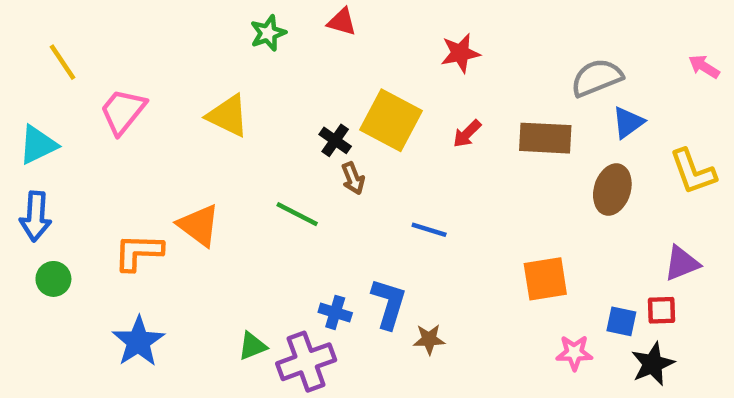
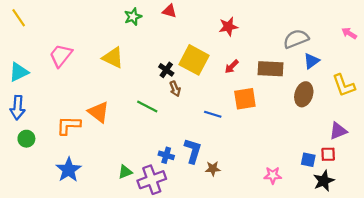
yellow line: (62, 62) -> (19, 18), moved
orange square: (545, 279) -> (245, 99), moved
pink star: (574, 353) -> (273, 175), moved

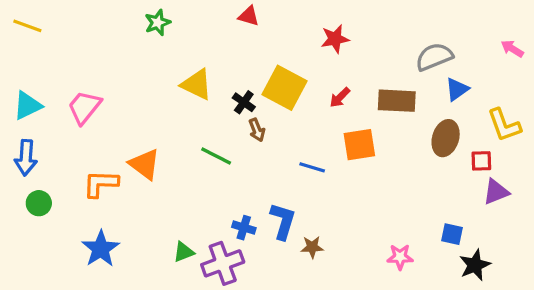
green star: (133, 17) -> (158, 23), moved
yellow line: (19, 18) -> (27, 26), turned -36
pink trapezoid: (61, 55) -> (84, 107), moved
yellow triangle: (113, 58) -> (197, 84), moved
red square: (328, 154) -> (481, 161), moved

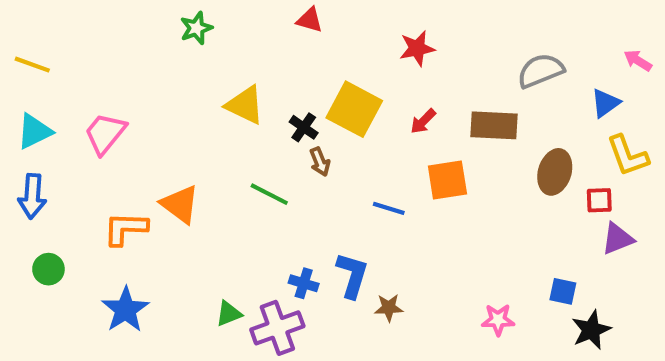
yellow line: (27, 26) -> (32, 65), moved
blue triangle: (457, 89) -> (605, 103), moved
green circle: (39, 203) -> (48, 269), moved

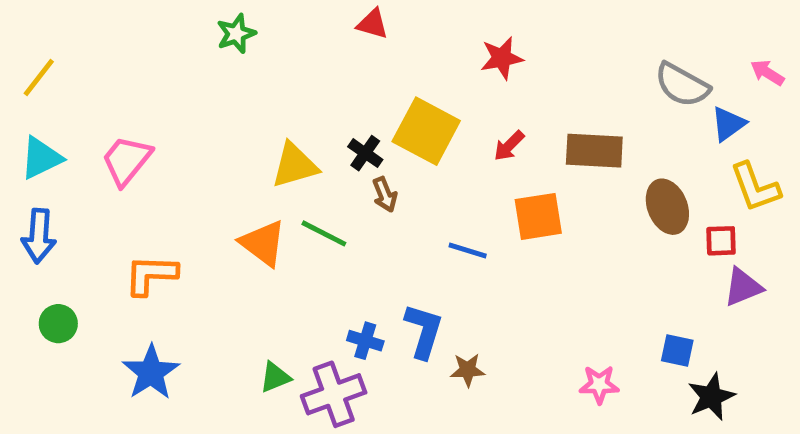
yellow line: (32, 65) -> (39, 78), turned -72
gray semicircle: (541, 71) -> (682, 85), moved, turned -129
yellow triangle: (245, 105) -> (295, 165), moved, turned -42
brown ellipse: (555, 172) -> (667, 207), turned -39
orange triangle: (180, 204) -> (263, 243), moved

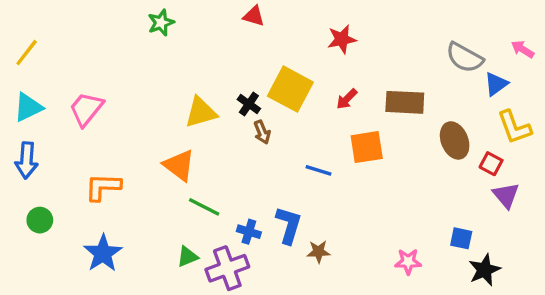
green line: (324, 233) -> (204, 207), moved
red square: (721, 241) -> (491, 164), turned 30
purple triangle: (743, 287) -> (506, 195), turned -48

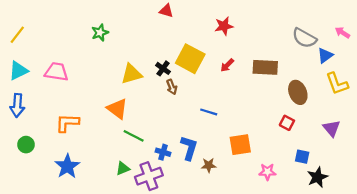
green star: (161, 23) -> (100, 33), moved
pink trapezoid: (86, 109) -> (56, 72), turned 60
orange square: (367, 147) -> (240, 145), moved
red square: (491, 164) -> (287, 123), moved

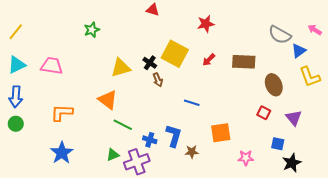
purple triangle: (332, 128) -> (294, 118), moved
green circle: (26, 145) -> (16, 124), moved

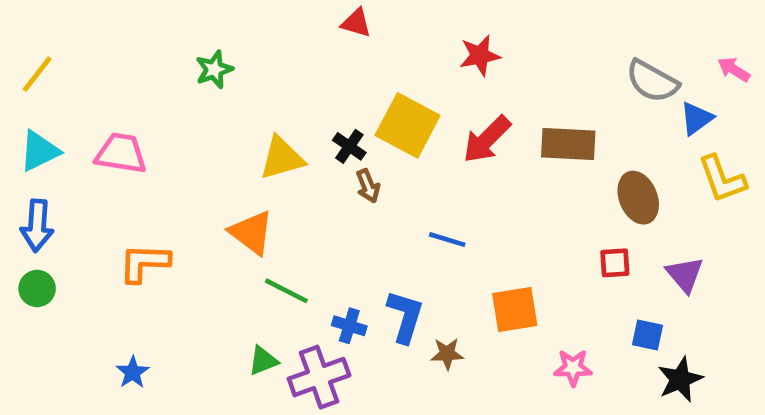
red arrow: (209, 60) -> (487, 139), size x1.6
red square: (264, 113) -> (615, 263), turned -32
blue star: (62, 153) -> (133, 372), moved, size x0.6

